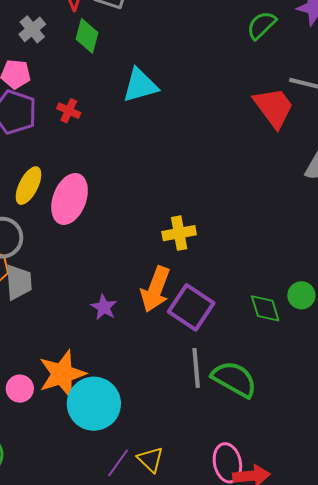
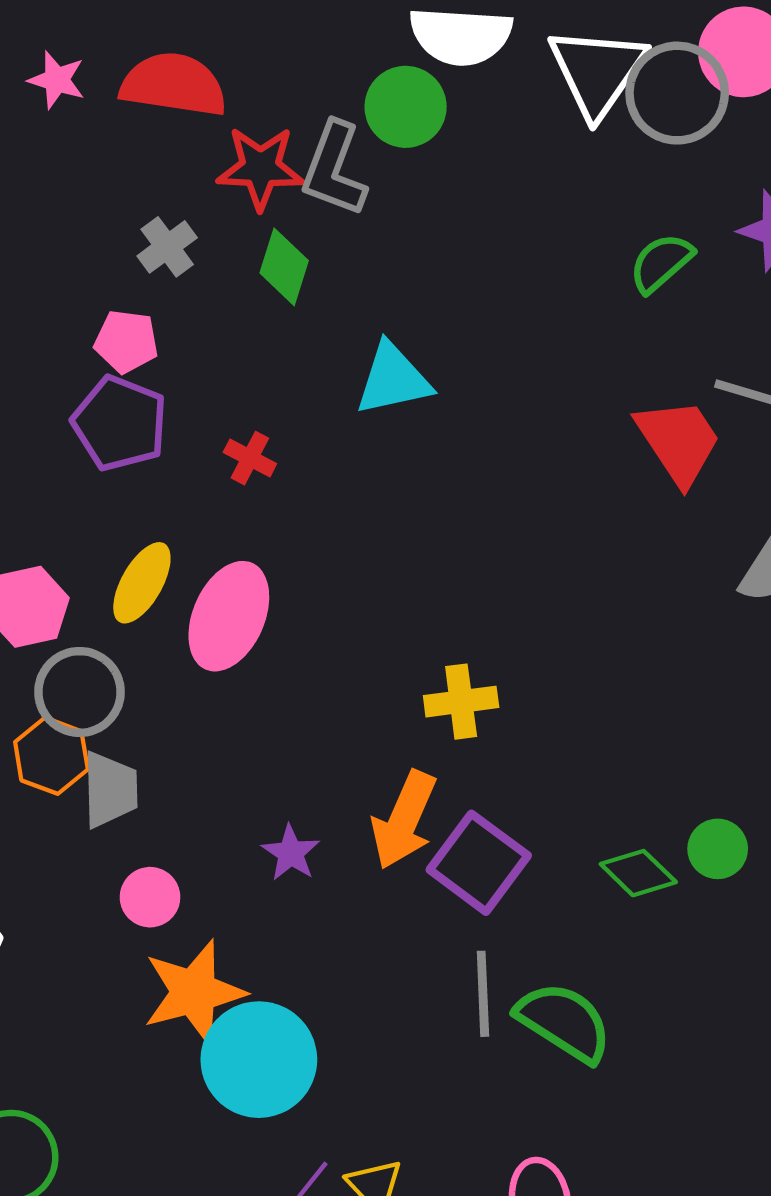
red cross: (69, 111) -> (250, 458), moved
green diamond: (265, 308) -> (638, 873), turned -32
pink circle: (20, 389) -> (150, 897), moved

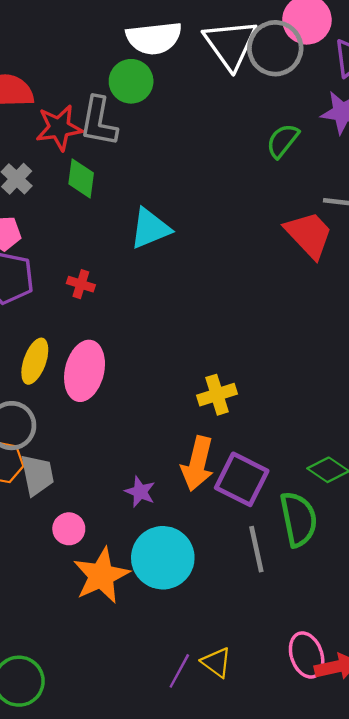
green semicircle: (564, 1022) -> (299, 519), moved, turned 56
cyan circle: (259, 1060) -> (163, 558), moved

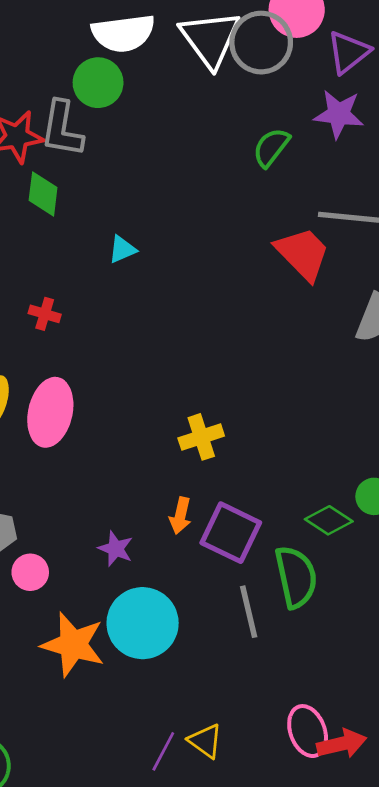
cyan triangle: (150, 228) -> (122, 249), size x0.6
orange arrow: (198, 464) -> (180, 516), size x0.6
pink circle: (69, 529) -> (30, 572), moved
orange star: (101, 576) -> (73, 644), turned -30

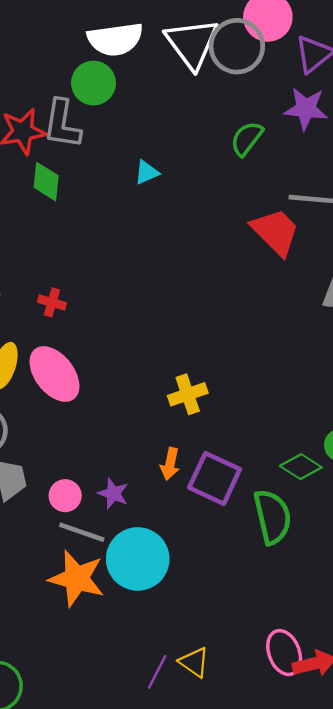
cyan triangle: (122, 249) -> (147, 172), moved
red cross: (45, 314) -> (52, 302), moved
pink ellipse: (50, 412) -> (54, 374), turned -50
pink circle: (30, 572) -> (65, 496), moved
gray line: (249, 612) -> (82, 532), moved, turned -57

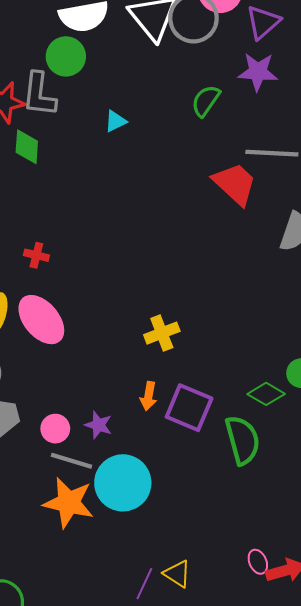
cyan triangle: (147, 172) -> (115, 121), moved
pink ellipse: (284, 653) -> (258, 562), size x0.6

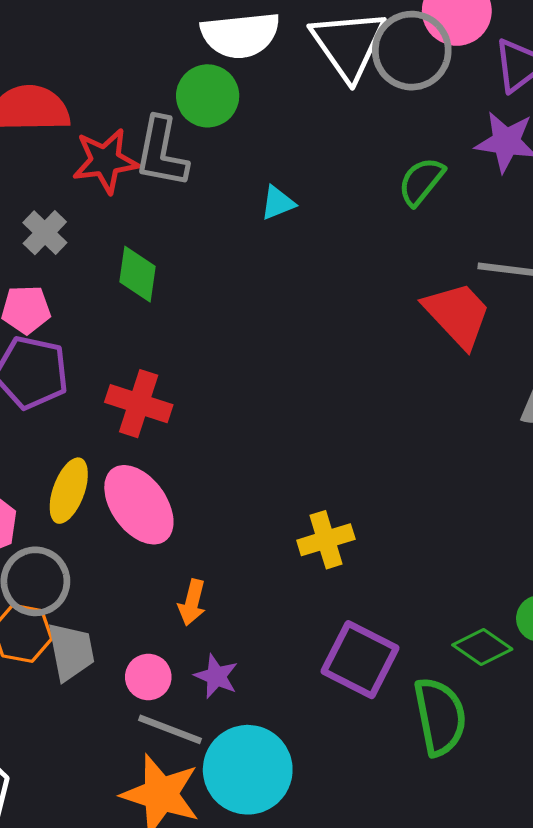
green diamond: (27, 147) -> (138, 274), moved
red cross: (36, 255) -> (139, 404), size x1.6
orange arrow: (148, 396) -> (192, 602), moved

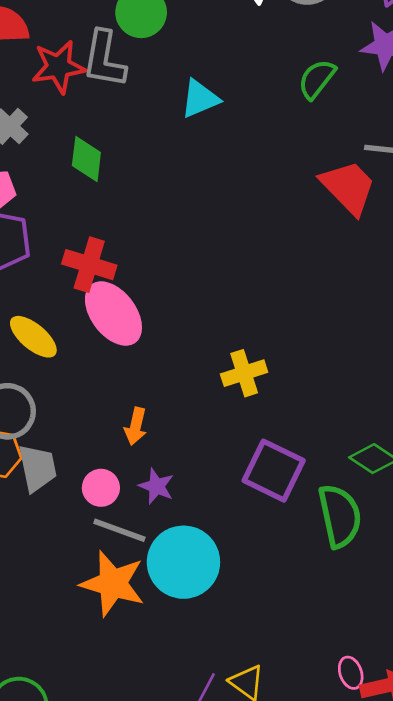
cyan triangle: (278, 203) -> (200, 99), size x1.4
yellow ellipse: (69, 491) -> (33, 337), turned -69
pink ellipse: (139, 505) -> (113, 314), moved

